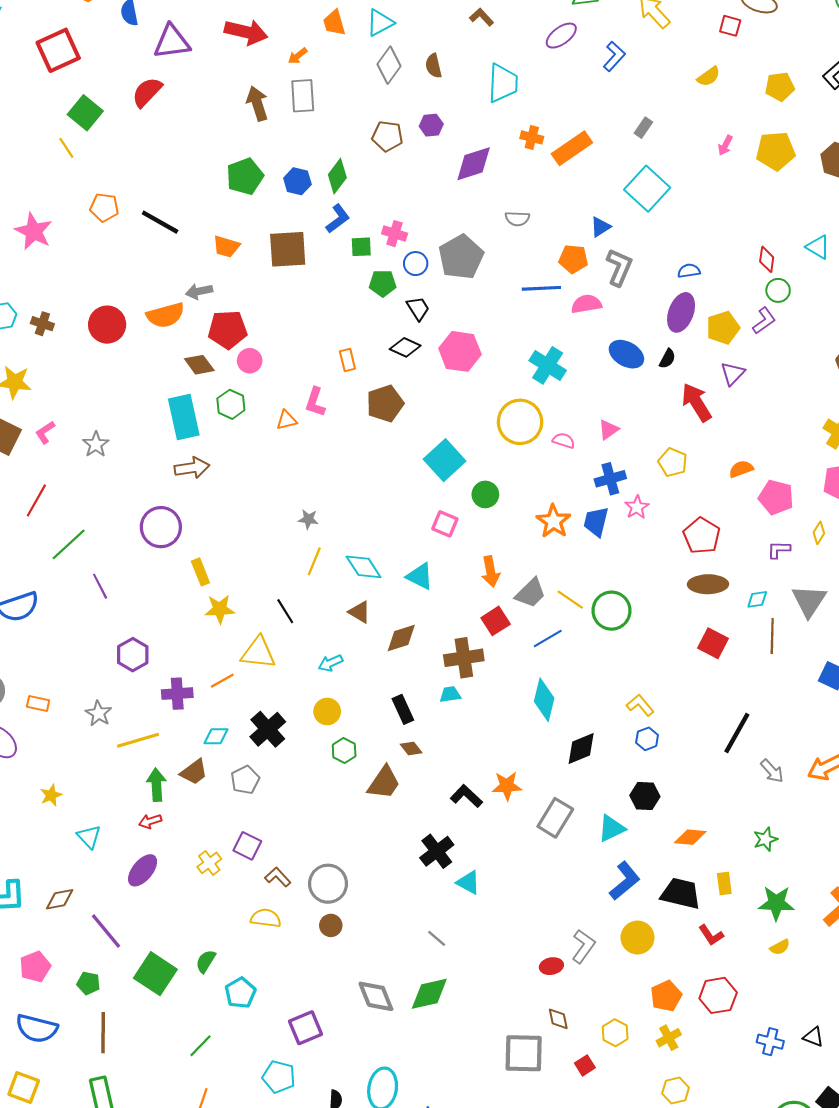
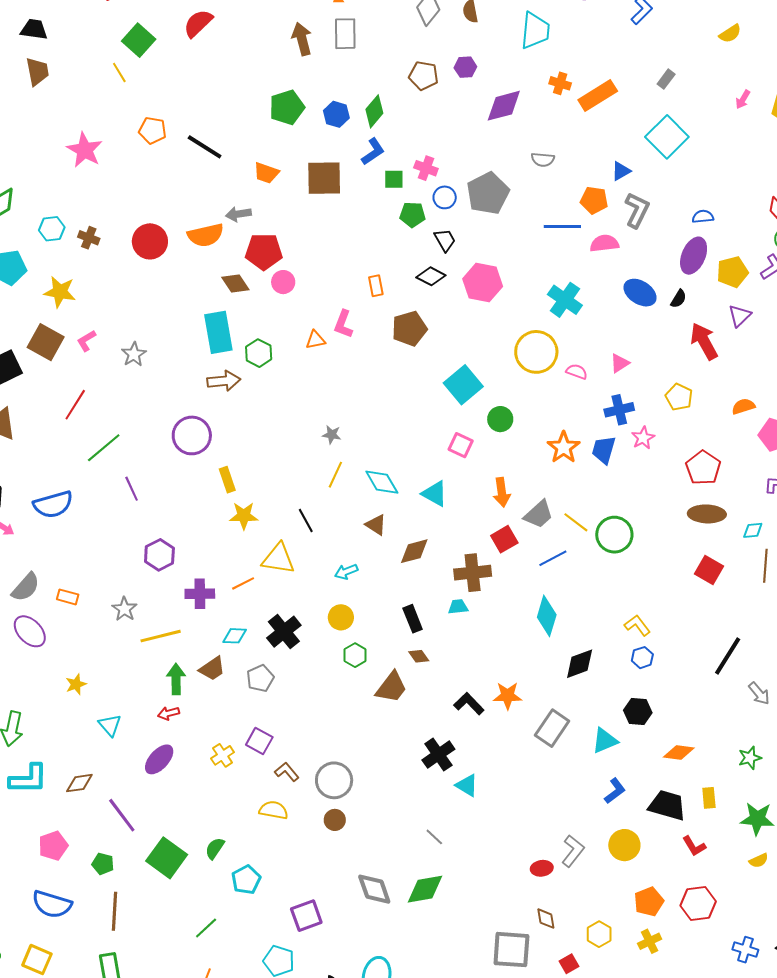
green hexagon: (231, 404) -> (259, 353), moved
blue L-shape: (625, 881) -> (615, 791), size x0.7

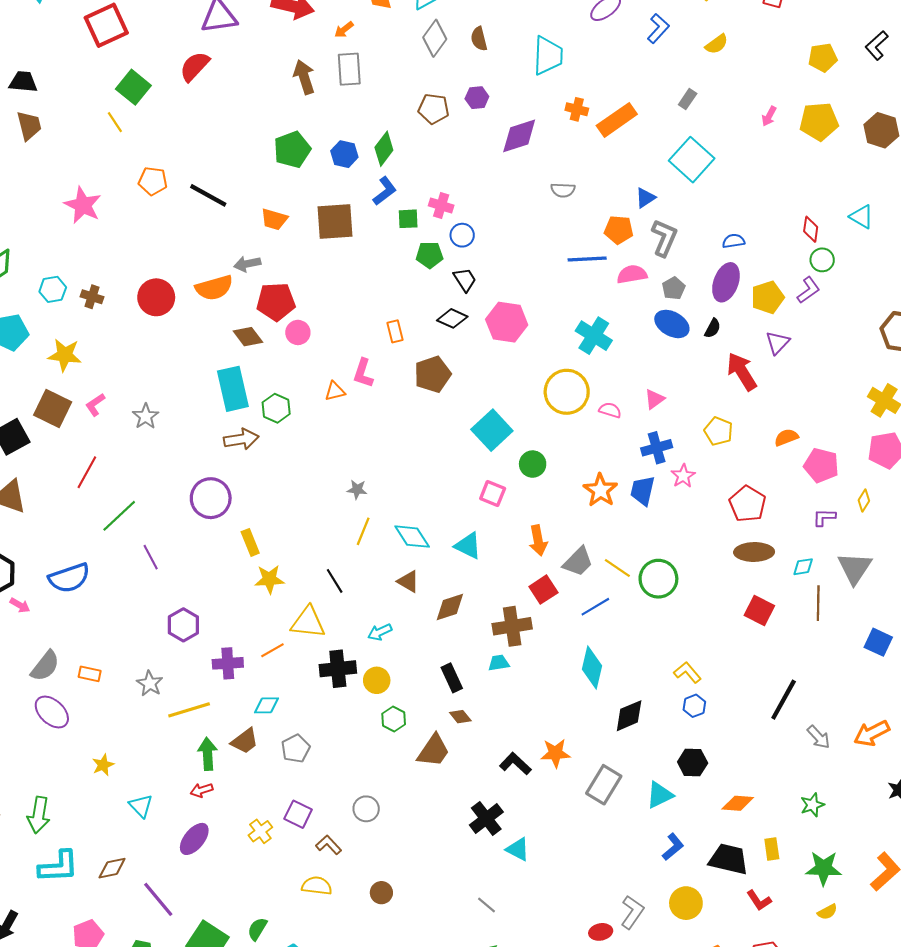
yellow semicircle: (730, 34) -> (717, 44), moved
gray pentagon: (488, 193) -> (674, 288), moved, size x0.5
black cross: (284, 632) -> (338, 669), moved, turned 36
gray circle: (334, 780) -> (366, 809), moved, size x0.7

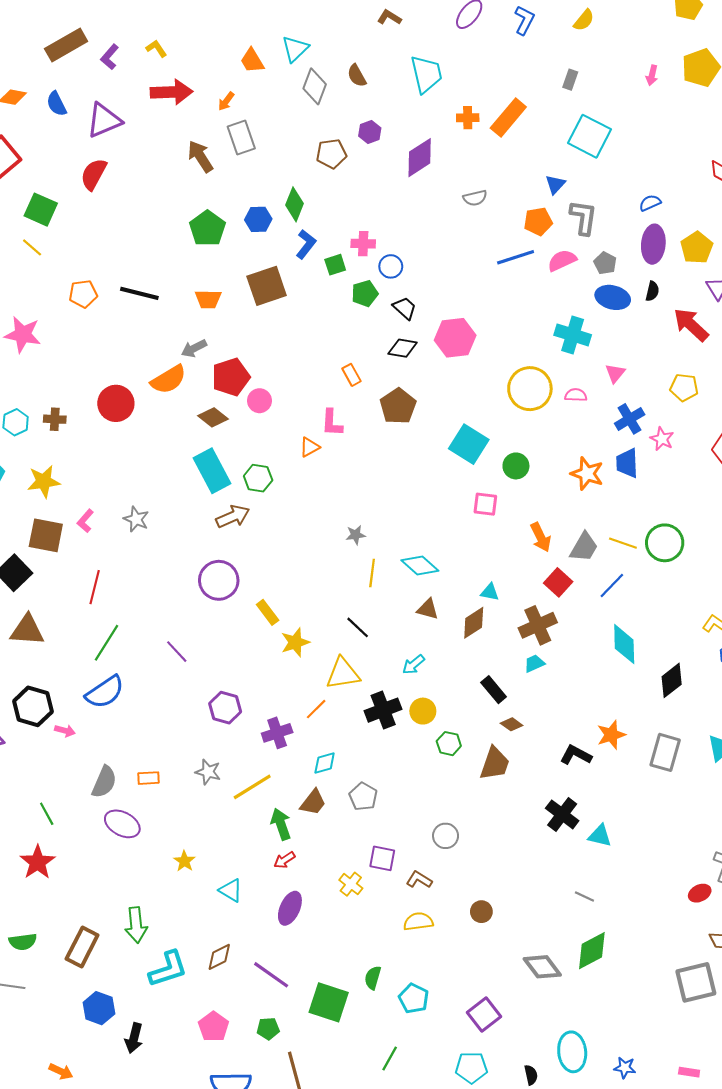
cyan cross: (594, 336) -> (573, 335), moved
green line: (119, 516) -> (106, 643), moved
cyan triangle: (468, 546) -> (490, 592), moved, size x0.7

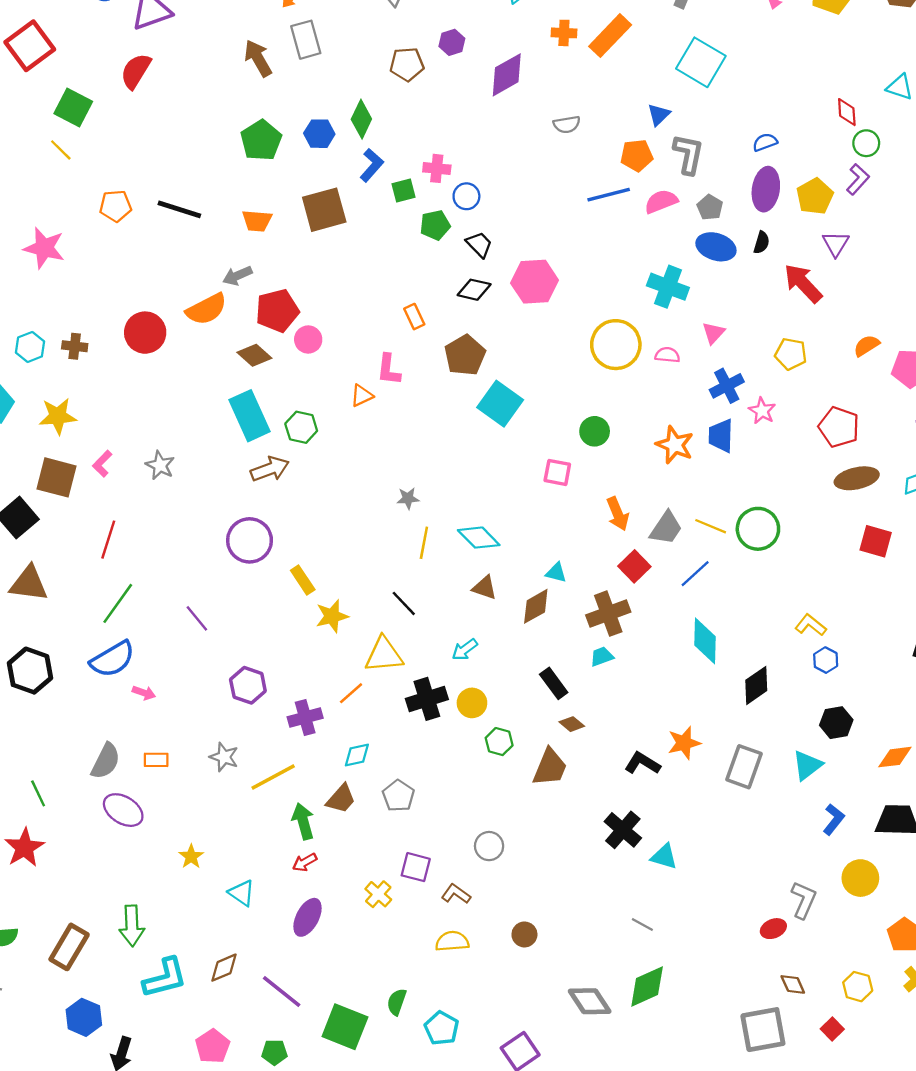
cyan square: (469, 444) -> (500, 404), moved
pink arrow: (65, 731) -> (144, 693), moved

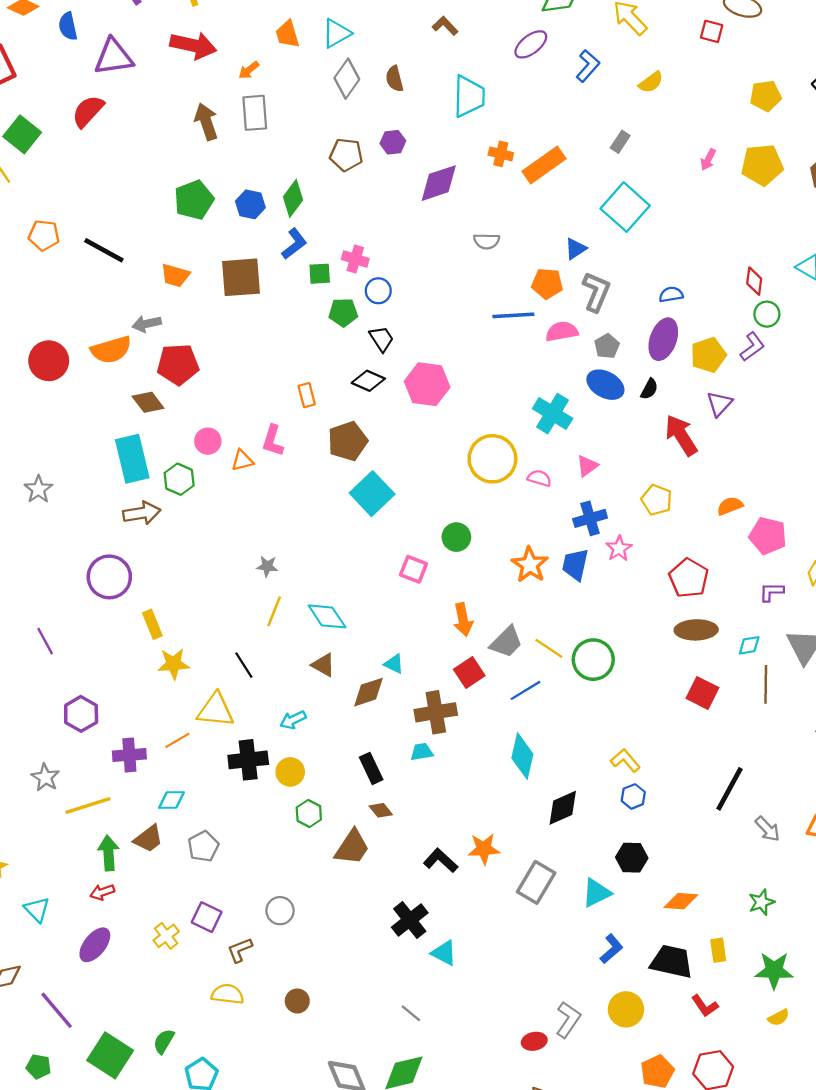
pink circle: (308, 339) -> (208, 441), moved
brown L-shape: (456, 894) -> (240, 950), turned -68

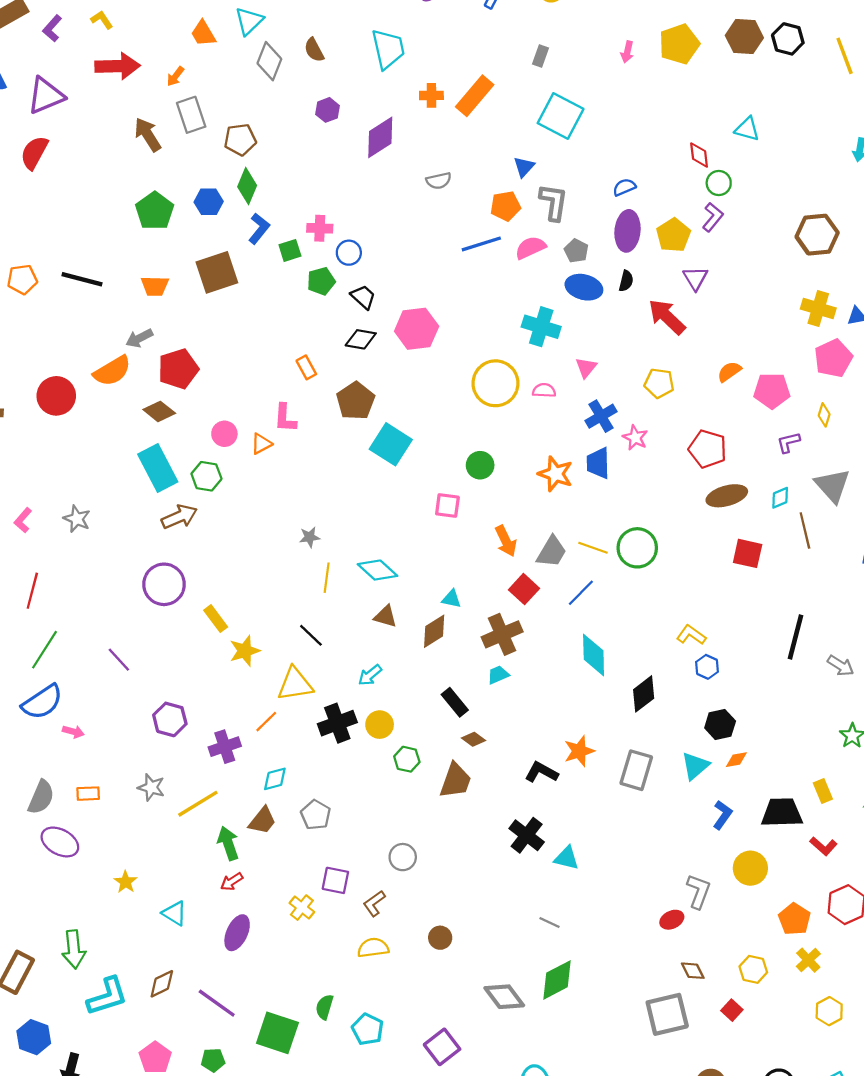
brown pentagon: (346, 155) -> (240, 140), moved
orange diamond: (681, 901) -> (736, 760), moved, size x0.7

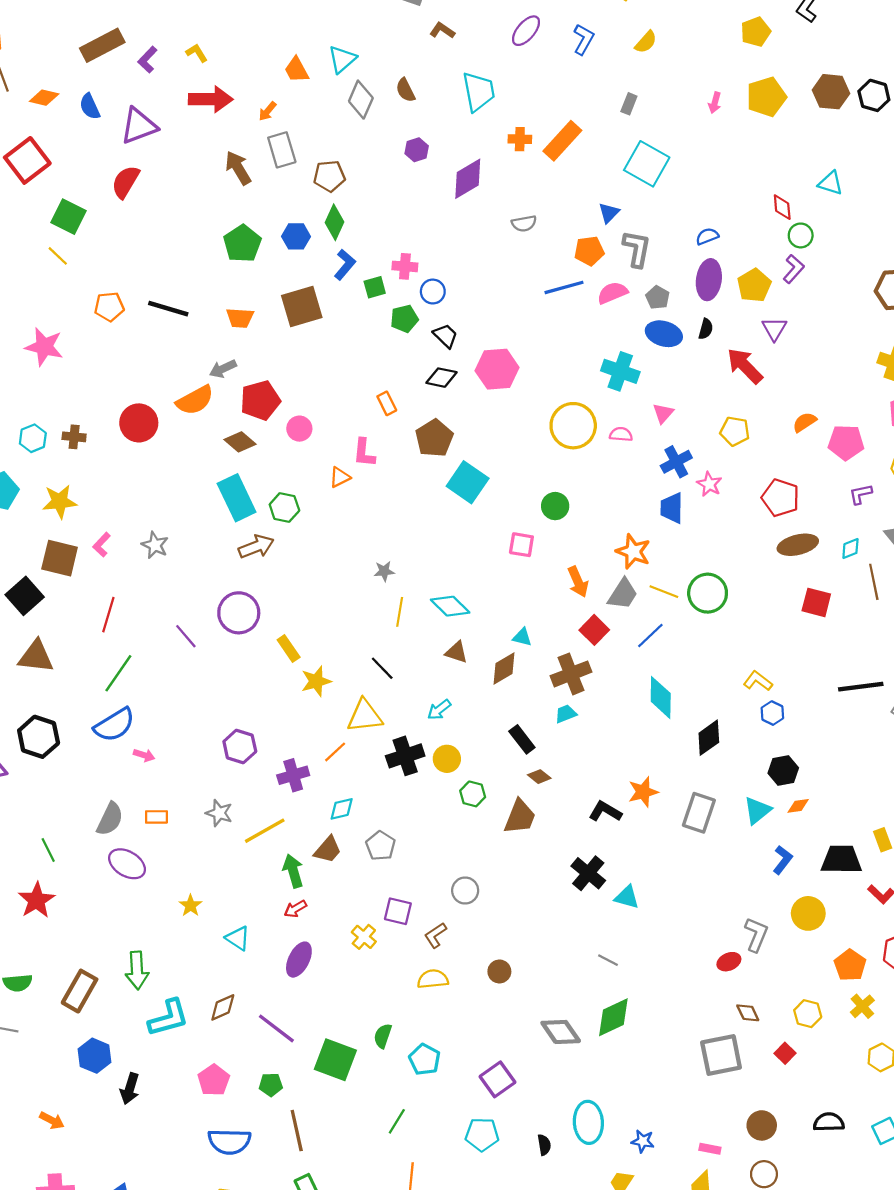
pink circle: (224, 434) -> (299, 429), moved
orange star: (555, 474) -> (633, 552), moved
black line: (795, 637) -> (861, 687), turned 66
purple line: (119, 660) -> (186, 636), moved

